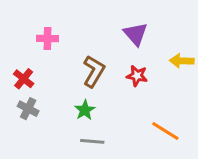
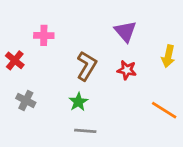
yellow arrow: (182, 61) -> (168, 56), turned -80
red cross: (24, 79) -> (15, 60), moved
orange line: (165, 131) -> (164, 110), moved

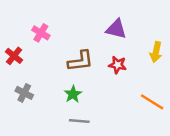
purple triangle: (125, 31) -> (116, 29), turned -35
pink cross: (44, 35) -> (41, 33), turned 30
brown L-shape: (87, 66) -> (81, 61), turned 52

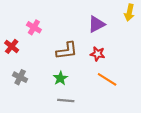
purple triangle: (116, 29) -> (96, 24), turned -42
yellow arrow: (156, 52) -> (129, 12), moved
orange line: (152, 102) -> (107, 79), moved

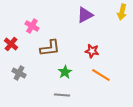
purple triangle: (96, 24) -> (85, 15), moved
brown L-shape: (67, 51) -> (50, 48), moved
green star: (60, 78) -> (65, 72), moved

